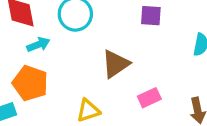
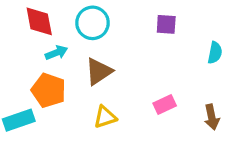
brown triangle: (116, 64) -> (99, 71), moved

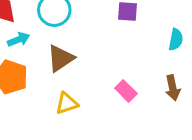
pink rectangle: (165, 104) -> (126, 91), turned 70
brown arrow: (212, 117) -> (173, 88), moved

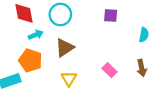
yellow triangle: (67, 103) -> (69, 79), turned -42

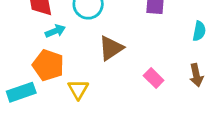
brown triangle: (65, 48) -> (111, 48), moved
yellow triangle: (69, 79) -> (78, 89), moved

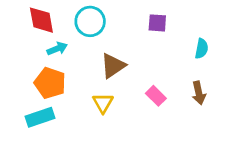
yellow triangle: (78, 89) -> (103, 103), moved
cyan rectangle: (21, 92) -> (40, 117), moved

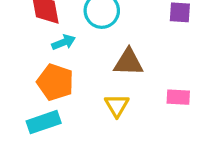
brown triangle: (113, 66) -> (128, 62), turned 36
pink rectangle: (156, 96) -> (178, 97), turned -42

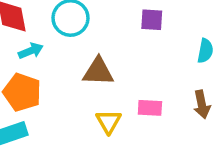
yellow triangle: (117, 105) -> (109, 122), moved

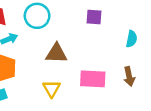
pink rectangle: (150, 108) -> (93, 79), size x1.5
yellow triangle: (109, 122) -> (52, 89), moved

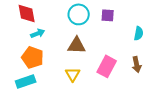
cyan circle: (37, 16) -> (79, 14), moved
pink rectangle: (93, 79) -> (107, 66), turned -65

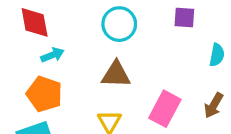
purple square: (108, 15) -> (184, 18), moved
brown arrow: (137, 64) -> (214, 105), turned 42

